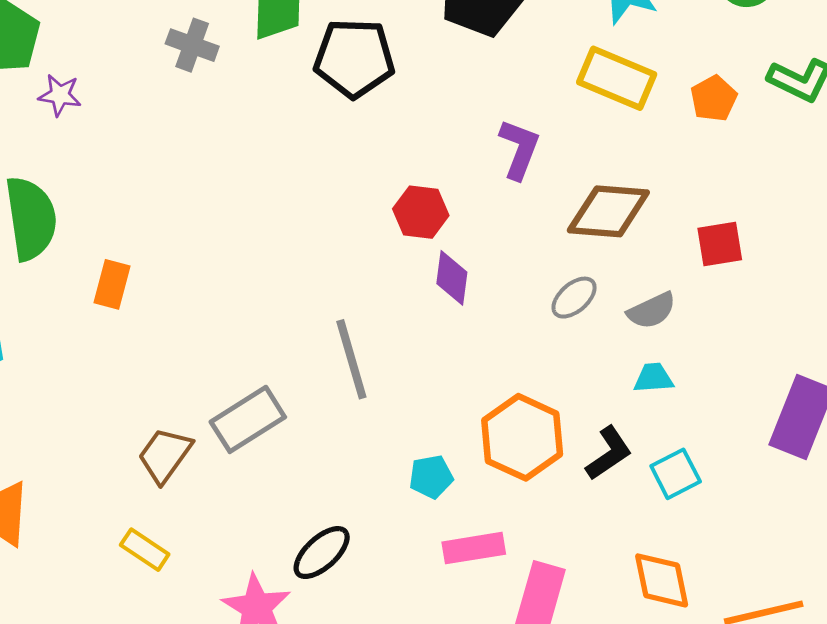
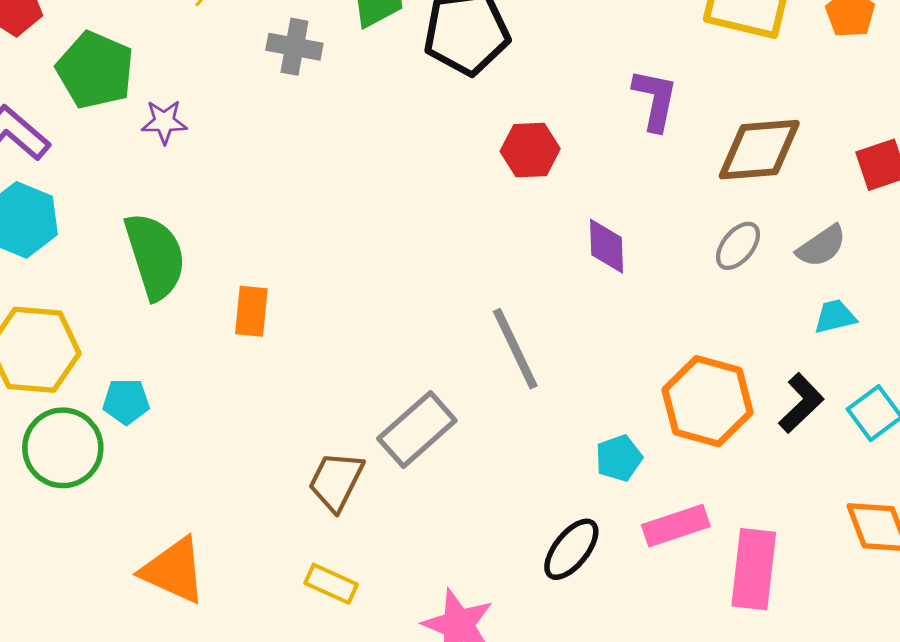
red hexagon: (421, 212) -> (530, 150), moved
black ellipse: (322, 553) -> (571, 549), moved

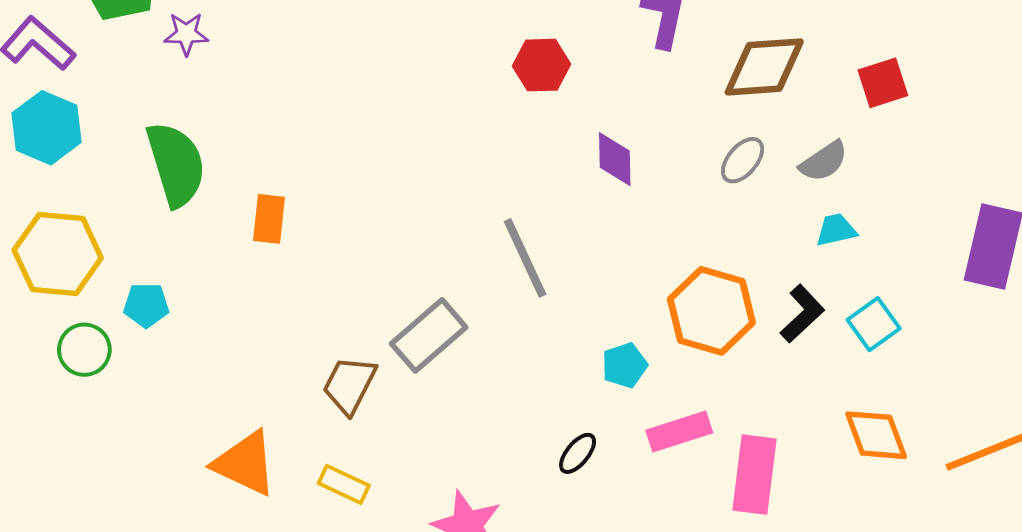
green circle: (63, 448) -> (84, 350), size x0.7
black ellipse: (571, 549) -> (578, 453), size x0.7
orange triangle: (174, 570) -> (245, 463), moved

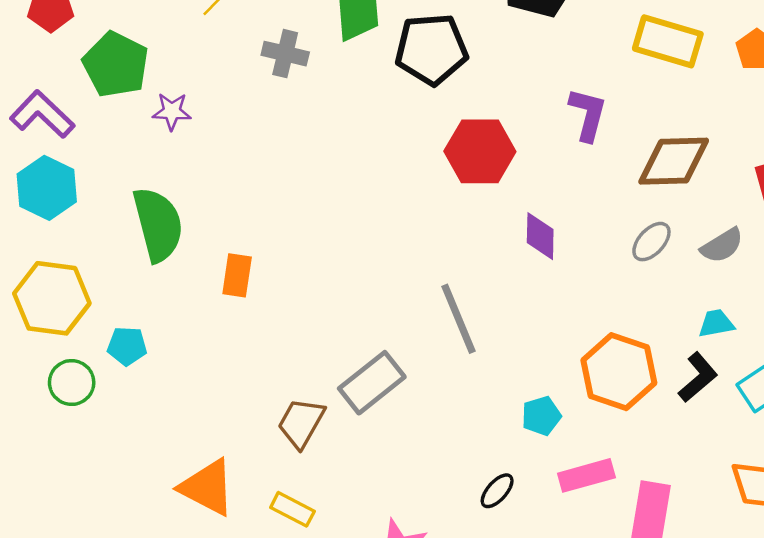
red hexagon: (542, 65) -> (480, 151), size x1.4
cyan trapezoid: (836, 230) -> (716, 323), moved

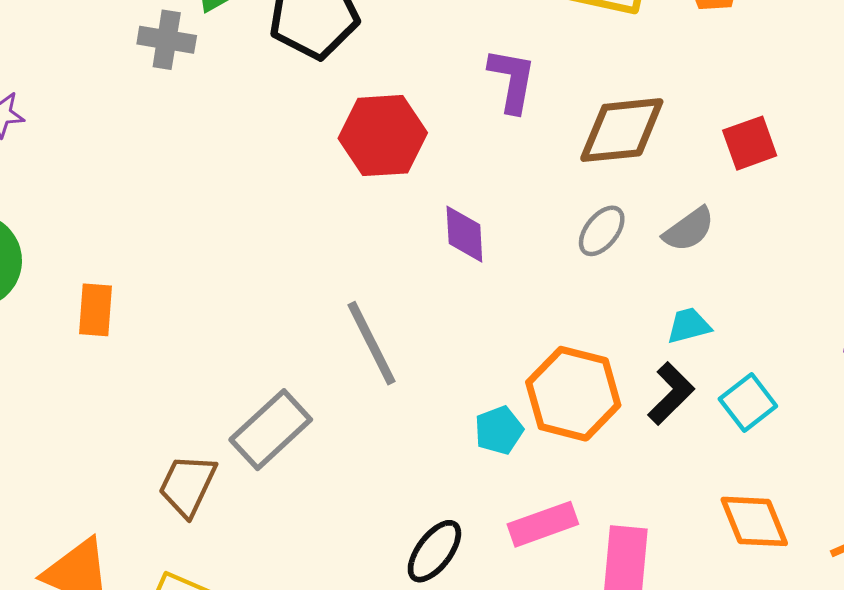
gray cross: (285, 54) -> (167, 40), moved
cyan pentagon: (541, 416) -> (499, 430), moved
black ellipse: (497, 491) -> (434, 551), size x1.4

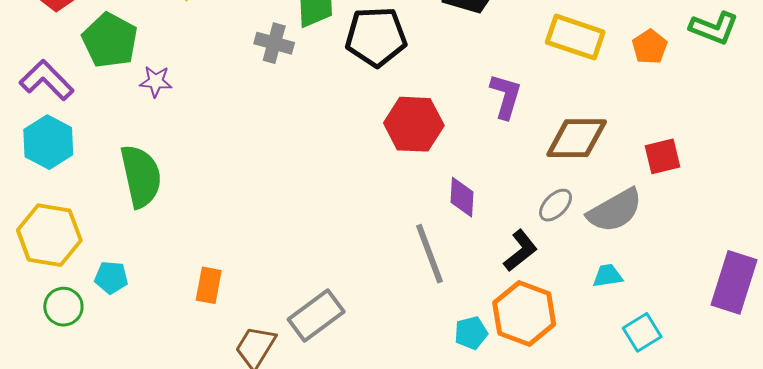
gray semicircle: (689, 229) -> (615, 210), size x1.5
orange rectangle: (95, 310) -> (209, 285), moved
gray line: (372, 343) -> (429, 254), moved
black L-shape: (671, 394) -> (520, 251), moved

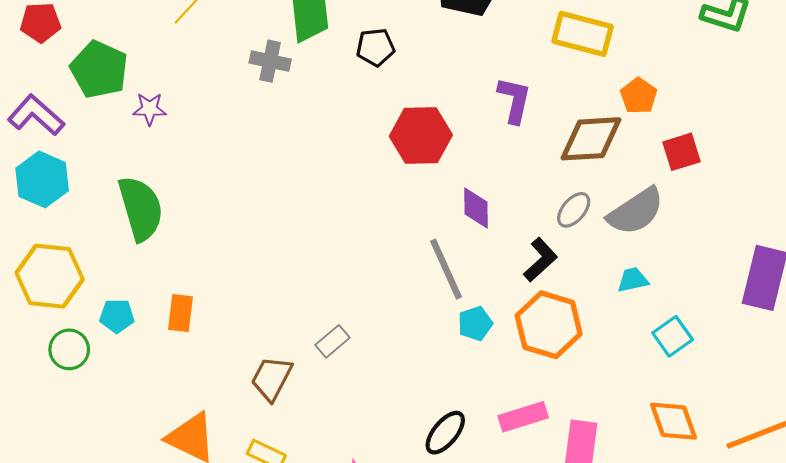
black pentagon: (376, 37) -> (375, 47), size x0.6
orange pentagon: (650, 47) -> (639, 96), moved
orange rectangle: (209, 285) -> (180, 313), moved
gray rectangle: (316, 316) -> (332, 341), size x0.6
cyan pentagon: (471, 333) -> (475, 323), moved

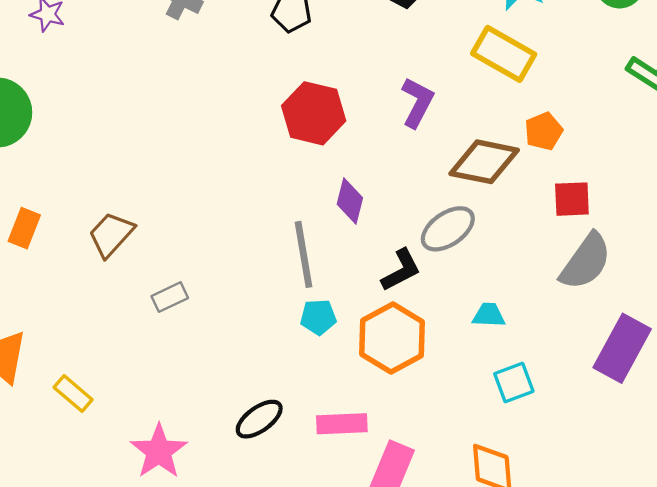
gray ellipse: (574, 210) -> (448, 229), size x1.4
gray semicircle: (636, 211) -> (586, 262), moved, turned -36
brown trapezoid: (272, 378) -> (111, 235), moved

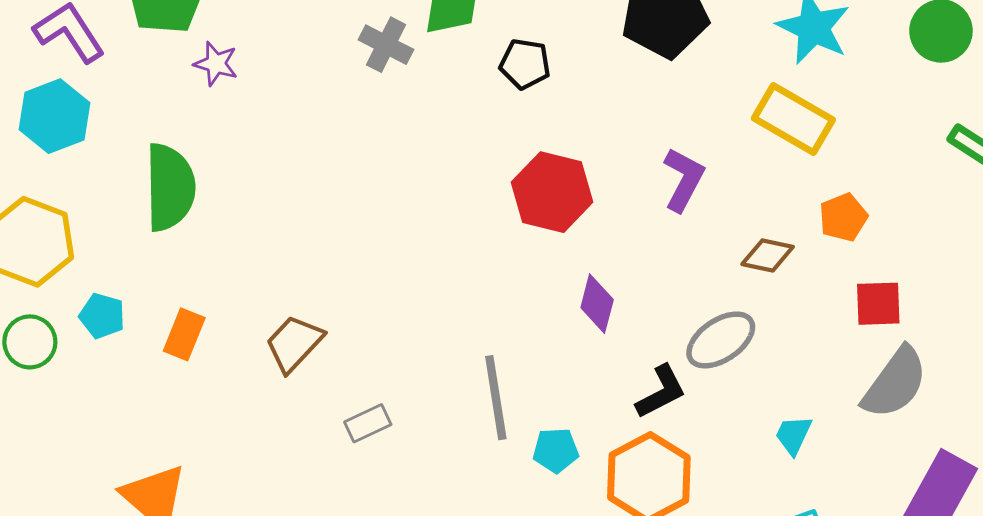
brown diamond: (484, 162) -> (768, 255), size x0.6
gray line: (304, 254) -> (496, 398), moved
cyan trapezoid: (489, 315) -> (793, 435), moved, turned -68

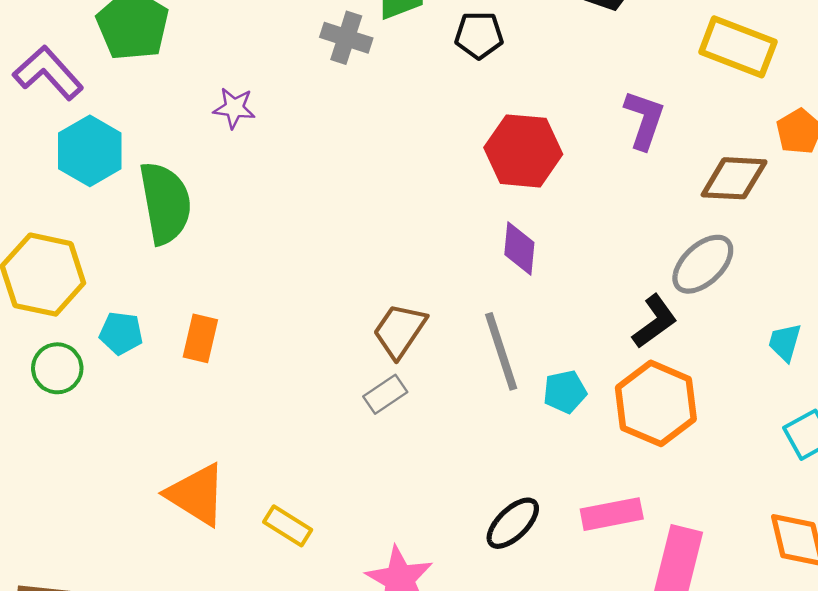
purple star: (216, 64) -> (234, 108), moved
cyan hexagon: (54, 116) -> (90, 151), moved
brown diamond: (768, 255) -> (734, 178), size x1.4
purple diamond: (597, 304) -> (519, 249), moved
brown trapezoid: (294, 343) -> (400, 331), moved

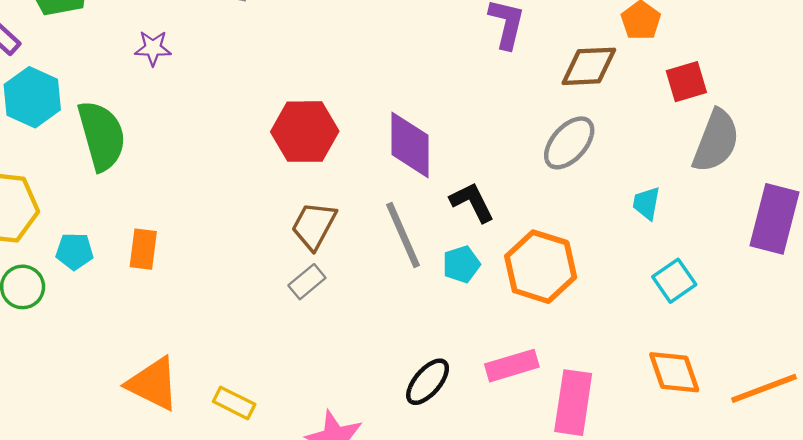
red hexagon: (523, 151) -> (305, 132), moved
purple diamond: (519, 249) -> (410, 145), size x1.5
black L-shape: (655, 321) -> (472, 202), moved, turned -75

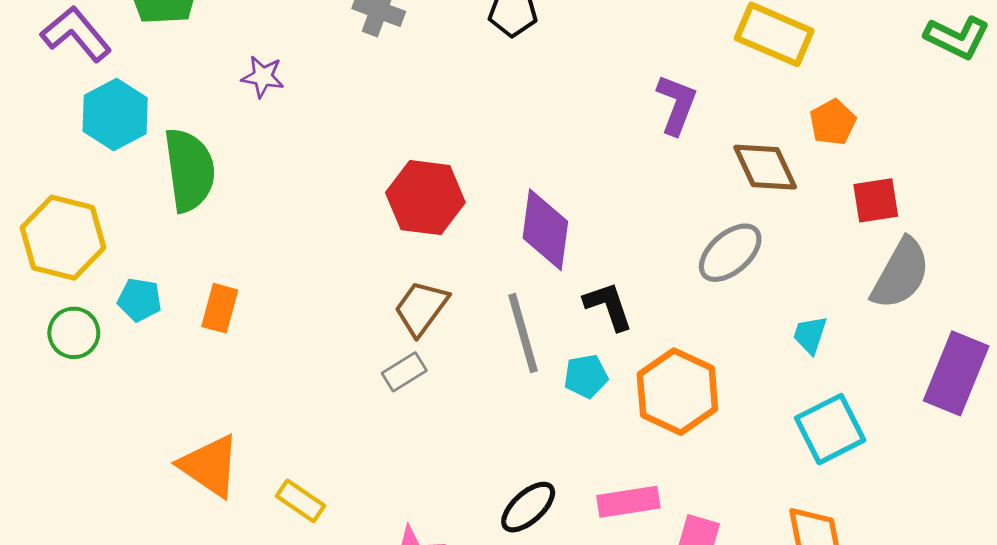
brown diamond: (589, 66) -> (765, 167), turned 60
cyan square: (674, 281) -> (830, 429), size x1.4

